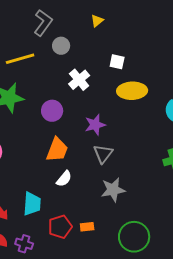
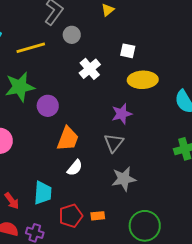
purple circle: (52, 111) -> (48, 106), moved
purple star: (95, 125) -> (122, 114), moved

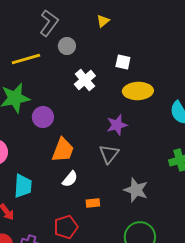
gray star: (124, 179) -> (136, 190), moved, turned 30
cyan trapezoid: (43, 193) -> (23, 186), moved
orange rectangle: (98, 216) -> (93, 203), moved

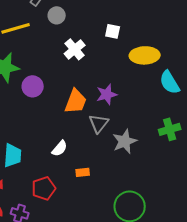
yellow ellipse: (138, 91) -> (145, 55), moved
orange trapezoid: (63, 150) -> (76, 101), moved
gray star: (136, 190) -> (125, 141), moved, turned 30
red pentagon: (66, 227) -> (44, 188), moved

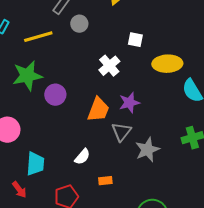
white cross: (75, 49) -> (109, 66), moved

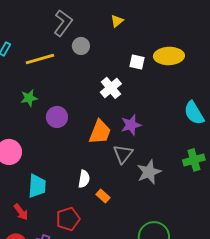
yellow ellipse: (167, 64) -> (169, 56), moved
green star: (27, 76) -> (29, 98), size x0.6
white semicircle: (82, 157) -> (84, 179), turned -30
orange rectangle: (105, 181) -> (103, 196), moved, turned 48

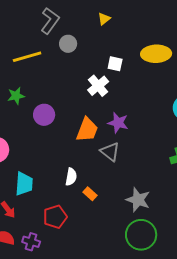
white square: (137, 62) -> (115, 64), moved
purple star: (131, 125) -> (118, 123), turned 30
gray triangle: (123, 154) -> (110, 152), turned -30
gray star: (149, 172) -> (138, 200), moved, turned -30

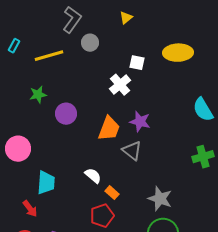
white semicircle: (71, 177) -> (93, 176), turned -60
red pentagon: (55, 217) -> (102, 216), moved

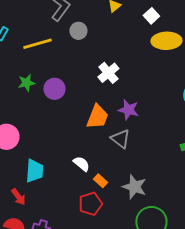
white square: (137, 63) -> (151, 16), moved, turned 35
purple circle: (66, 114) -> (54, 89), moved
gray star: (160, 199) -> (134, 187), moved

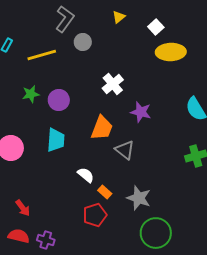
purple star: (128, 110) -> (141, 112), moved
cyan trapezoid: (34, 171) -> (56, 140), moved

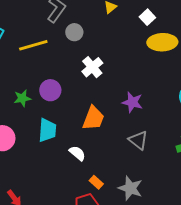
white cross: (113, 84) -> (92, 67), moved
green star: (31, 94) -> (22, 98), moved
gray triangle: (125, 150) -> (138, 140), moved
white semicircle: (86, 175) -> (77, 153), moved

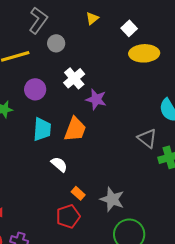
purple circle: (50, 90) -> (35, 89), moved
purple star: (132, 102) -> (96, 99), moved
cyan trapezoid: (47, 130) -> (42, 129), moved
gray triangle: (138, 140) -> (147, 138), moved

